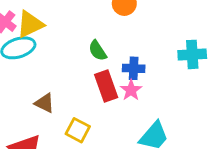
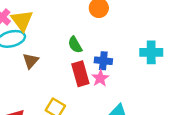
yellow triangle: (30, 24) -> (22, 20), turned -45
brown triangle: (44, 103) -> (31, 61), moved, turned 42

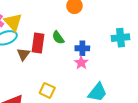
red rectangle: (80, 74) -> (38, 43), moved, turned 30

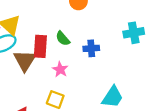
brown triangle: (23, 54) -> (25, 60), size x1.5
pink star: (81, 63) -> (60, 69), moved

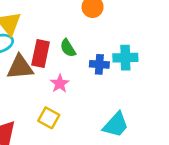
cyan cross: (134, 33) -> (125, 58), moved
brown triangle: (25, 60) -> (20, 67), turned 45

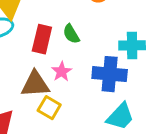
blue cross: (99, 64) -> (110, 74), moved, size x1.6
brown triangle: (20, 67) -> (35, 84), moved

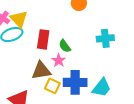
green semicircle: (71, 34) -> (65, 46), moved
blue cross: (110, 74) -> (75, 82), moved

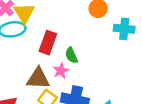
cyan cross: (105, 38) -> (124, 29), moved

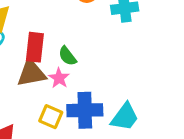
brown triangle: (38, 78) -> (31, 73), moved

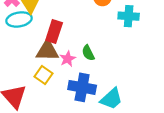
green semicircle: (67, 56) -> (88, 53), moved
yellow square: (51, 117) -> (44, 75), moved

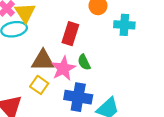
red rectangle: (54, 32) -> (70, 34), moved
pink star: (68, 59) -> (63, 68), size x1.5

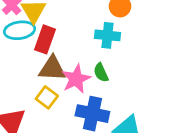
cyan cross: (124, 25) -> (107, 35), moved
red rectangle: (70, 34) -> (45, 39), moved

